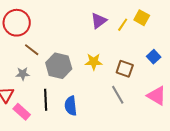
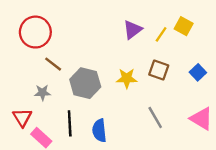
brown square: (125, 69) -> (159, 70), moved

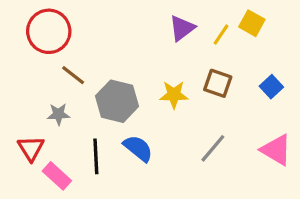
gray line: (155, 117) -> (213, 148), turned 70
blue semicircle: (99, 131) -> (138, 148), moved, turned 135

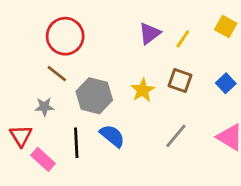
yellow square: (252, 23) -> (226, 26), moved
red circle: (49, 31) -> (65, 36), moved
yellow star: (174, 95) -> (143, 90), turned -30

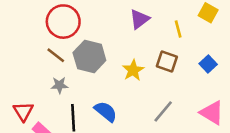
yellow line: (183, 39) -> (178, 29), moved, turned -49
gray hexagon: (94, 96) -> (89, 56), moved
gray star: (44, 107) -> (59, 85), moved

